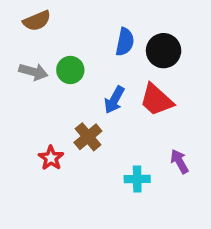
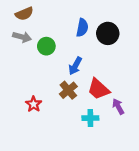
gray arrow: (33, 72) -> (22, 37), moved
red trapezoid: (157, 100) -> (98, 89), moved
brown cross: (88, 137) -> (68, 90), moved

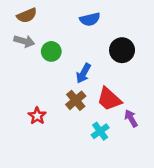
blue semicircle: (82, 28) -> (90, 19), moved, turned 66
black circle: (108, 33) -> (122, 50), moved
cyan cross: (90, 118) -> (100, 131), turned -35

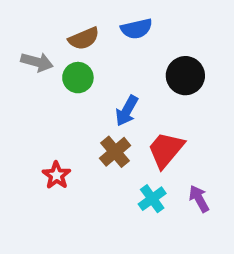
brown semicircle: (27, 15) -> (84, 39), moved
red trapezoid: (109, 99) -> (166, 150), turned 88
purple arrow: (131, 118) -> (199, 199), moved

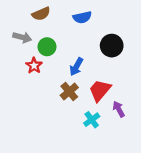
brown semicircle: (84, 39) -> (41, 14), moved
red star: (56, 175) -> (34, 66), moved
purple arrow: (199, 199) -> (119, 109), moved

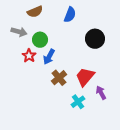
blue semicircle: (82, 17) -> (70, 15), turned -56
blue arrow: (76, 67) -> (49, 57), moved

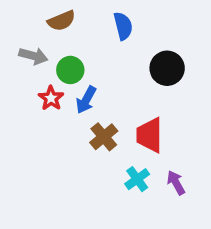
blue semicircle: (70, 15) -> (123, 26), turned -35
red trapezoid: (85, 77) -> (149, 135), turned -40
purple arrow: (101, 93) -> (176, 183), moved

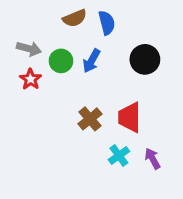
brown semicircle: (62, 21) -> (75, 18), moved
red star: (51, 98) -> (30, 79), moved
blue arrow: (86, 100) -> (92, 61), moved

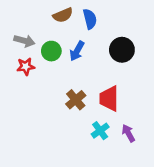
red star: (30, 79) -> (26, 66), turned 30

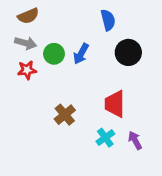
brown semicircle: (63, 15) -> (28, 16), moved
blue semicircle: (90, 19) -> (108, 20), moved
brown cross: (76, 100) -> (65, 115), moved

